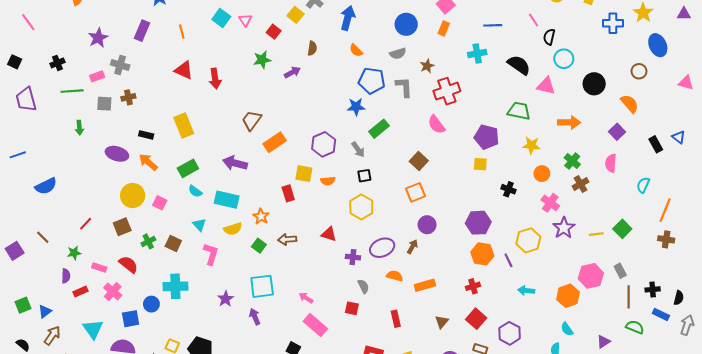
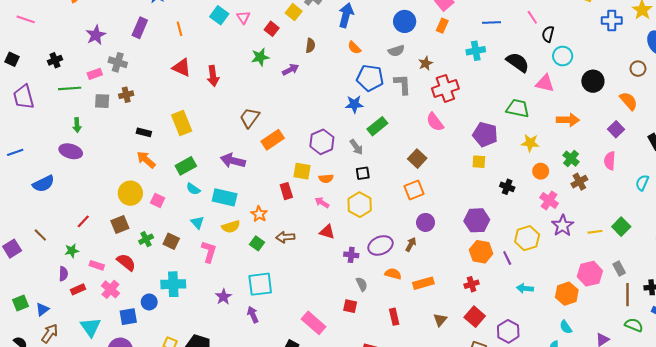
pink line: (28, 22) -> (26, 19), turned -36
purple ellipse: (117, 154) -> (71, 151), moved
pink arrow: (306, 298) -> (322, 203), moved

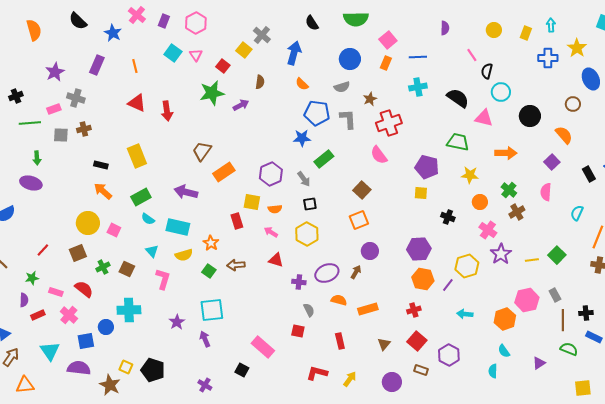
blue line: (491, 23) -> (418, 57), moved
green star: (260, 57) -> (212, 93), size x1.4
purple line: (507, 258) -> (448, 285), turned 64

